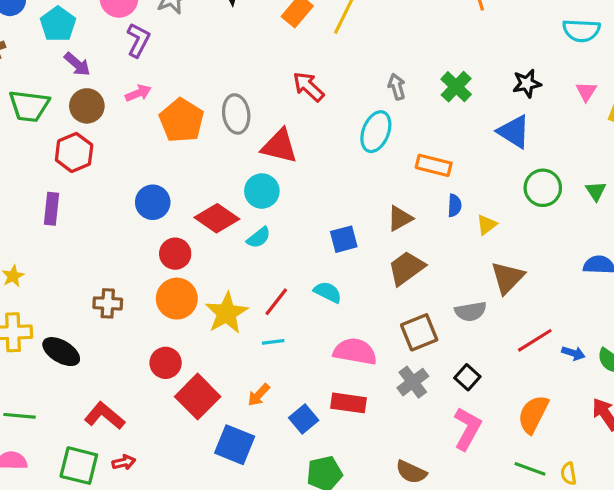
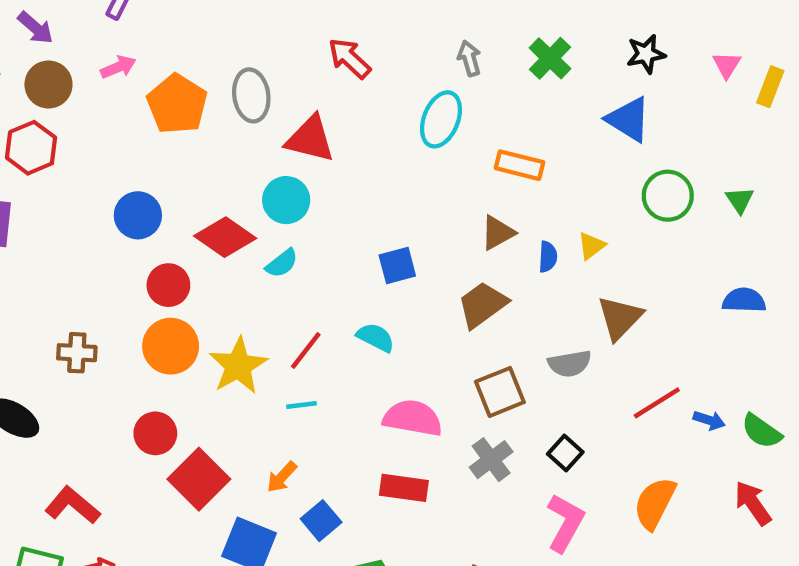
blue semicircle: (455, 205) -> (548, 257), moved
brown triangle: (400, 218) -> (498, 233), moved
blue square: (304, 419) -> (321, 521), moved

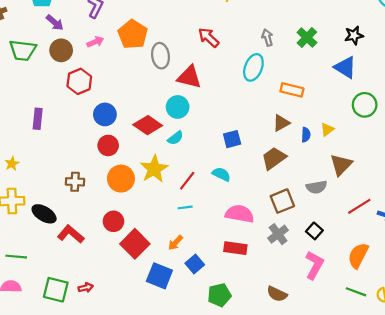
orange pentagon: (177, 104) -> (133, 34), moved
red hexagon: (31, 148) -> (79, 81), moved
red circle: (168, 285) -> (108, 145), moved
yellow star: (238, 366) -> (154, 169), moved
red L-shape: (72, 505) -> (71, 234), moved

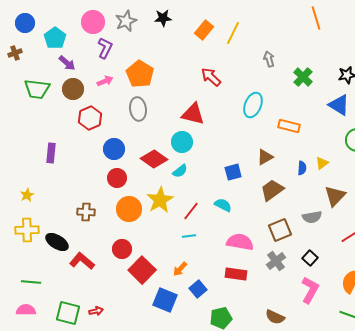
gray arrow: (267, 38) -> (269, 59), moved
gray ellipse: (160, 56) -> (138, 109), moved
brown triangle: (281, 123) -> (265, 157), moved

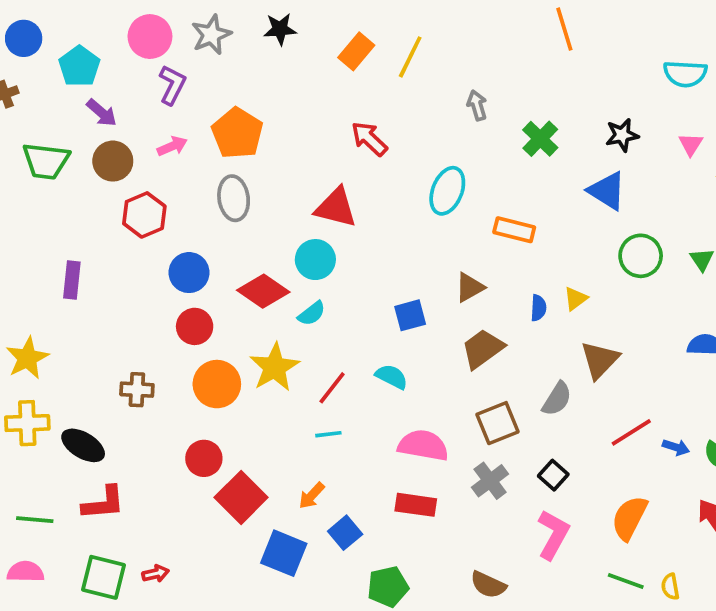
yellow star: (27, 195) -> (27, 358), size x1.6
gray semicircle: (312, 217) -> (557, 399), turned -48
red L-shape: (82, 261) -> (104, 503), moved, turned 135

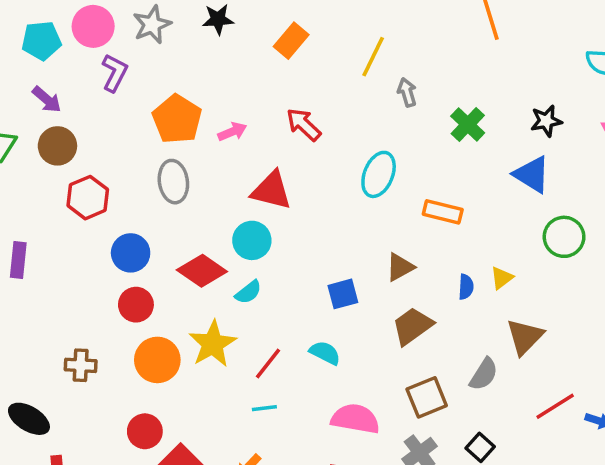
yellow line: (410, 57) -> (373, 57), moved
cyan pentagon: (79, 66) -> (41, 41), moved, turned 30
pink arrow: (172, 146) -> (232, 132), moved

